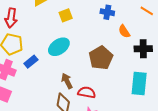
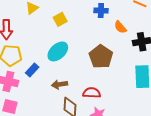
brown arrow: (67, 81) -> (59, 84), moved, turned -63

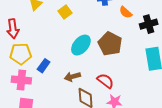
cyan ellipse: (58, 51) -> (81, 45), moved
red semicircle: (92, 93) -> (105, 81), turned 42

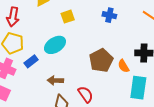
orange semicircle: (126, 12) -> (124, 66), moved
cyan ellipse: (81, 45) -> (55, 45), moved

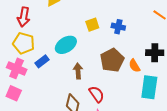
blue cross: (109, 15) -> (118, 27), moved
yellow square: (68, 17) -> (92, 25), moved
brown arrow: (55, 80) -> (78, 71), moved, turned 84

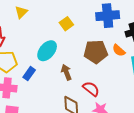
blue cross: (118, 27) -> (108, 16), moved, size x1.6
brown pentagon: (112, 60) -> (96, 52), turned -30

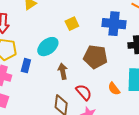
orange semicircle: (119, 50) -> (114, 89), moved
blue rectangle: (29, 74) -> (26, 66), turned -32

